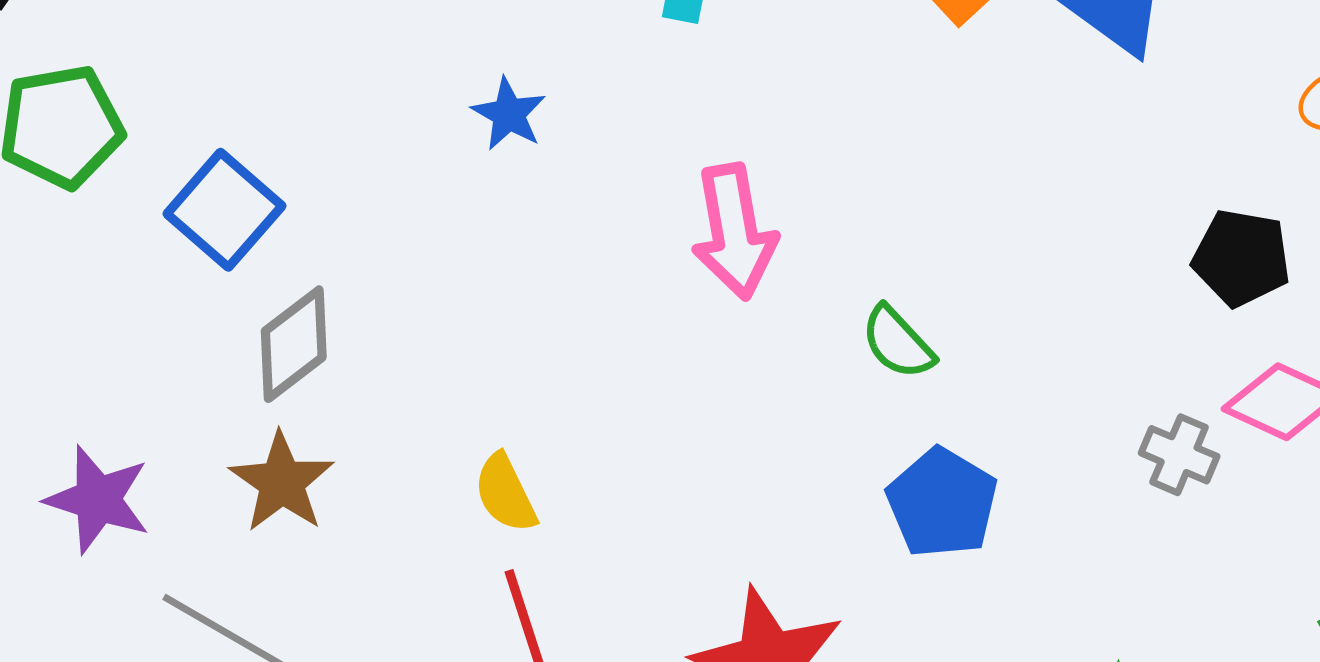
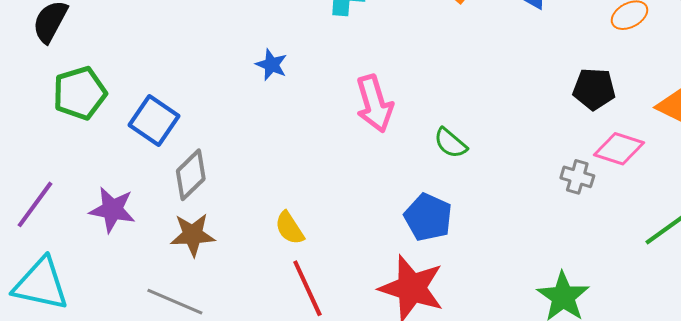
brown star: (282, 482) -> (193, 235), turned -30
purple star: (98, 499) -> (112, 210), moved
blue pentagon: (942, 503) -> (428, 217), moved

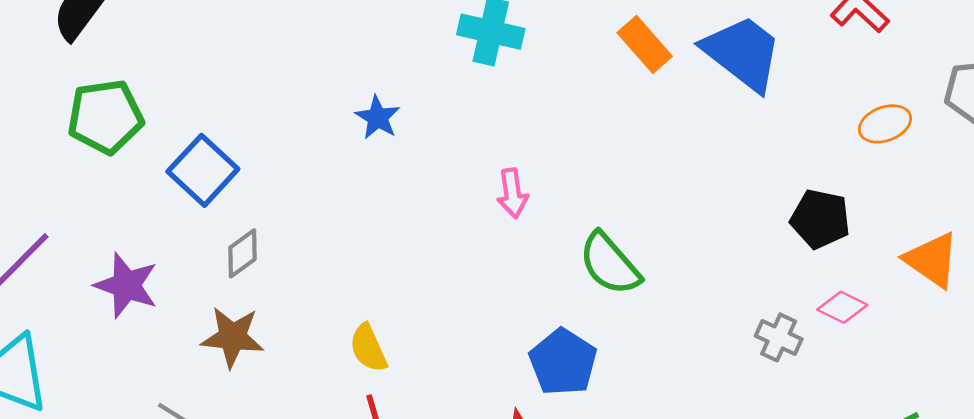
pink arrow: (374, 104) -> (512, 193), size x0.6
green semicircle: (451, 143) -> (610, 264), size x1.4
pink diamond: (619, 149) -> (842, 307), size x0.7
gray diamond: (191, 175) -> (242, 253), size x0.7

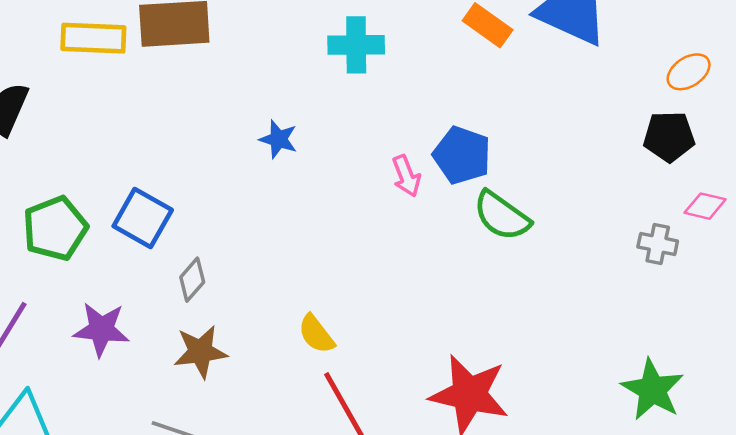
green pentagon: (105, 117) -> (55, 228), moved
orange ellipse: (885, 124) -> (689, 72), moved
blue pentagon: (563, 362) -> (462, 155), moved

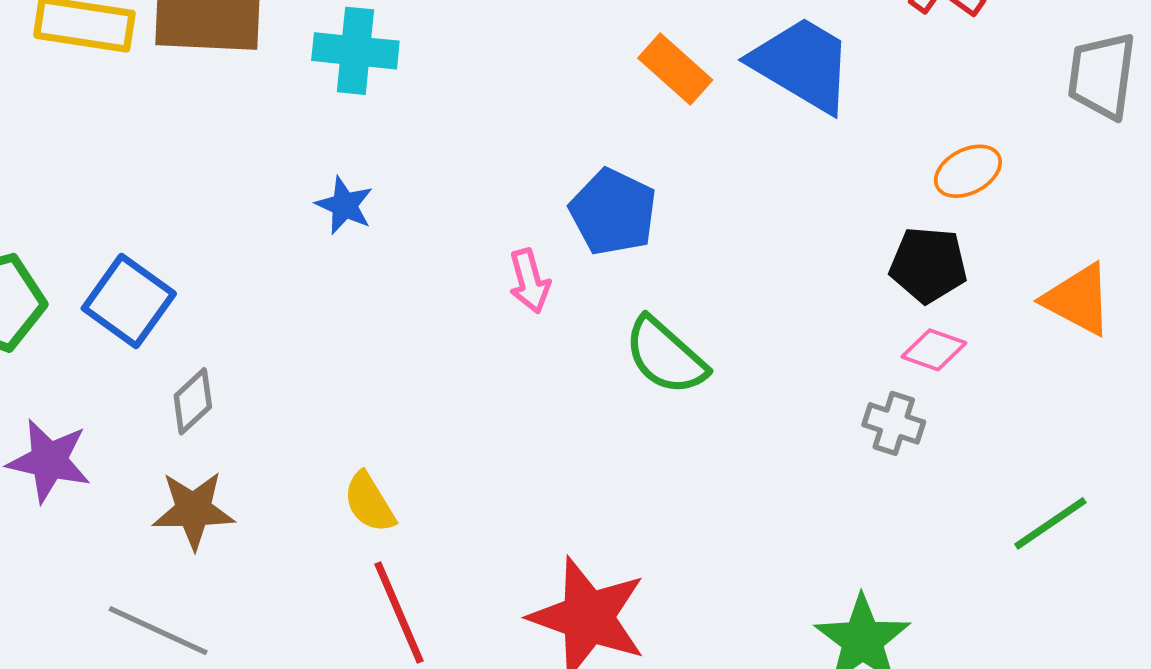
cyan cross: (356, 45) -> (355, 51), moved
blue pentagon: (462, 155) -> (613, 212), moved
pink diamond: (705, 206) -> (934, 350), moved

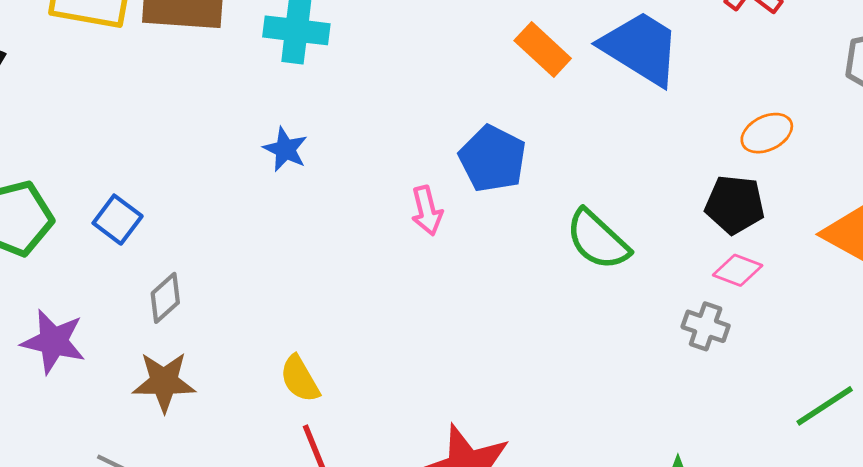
blue square: (129, 301) -> (118, 220), size x0.7
green semicircle: (665, 356) -> (598, 240), moved

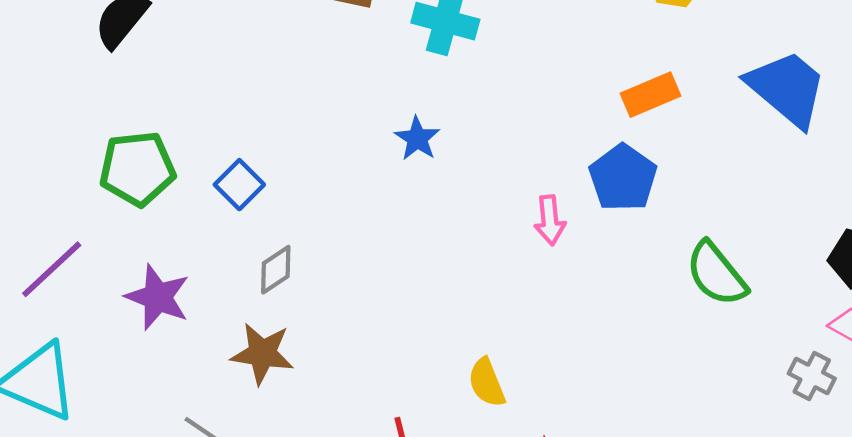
orange rectangle: (543, 50) -> (650, 95), moved, turned -74
yellow semicircle: (300, 379) -> (487, 383), moved

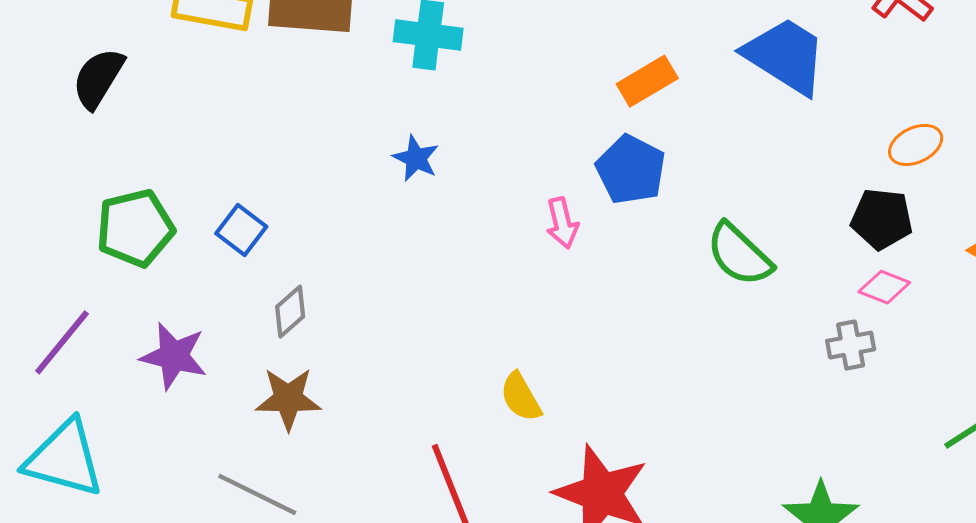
gray cross: (812, 376) -> (851, 345), turned -30

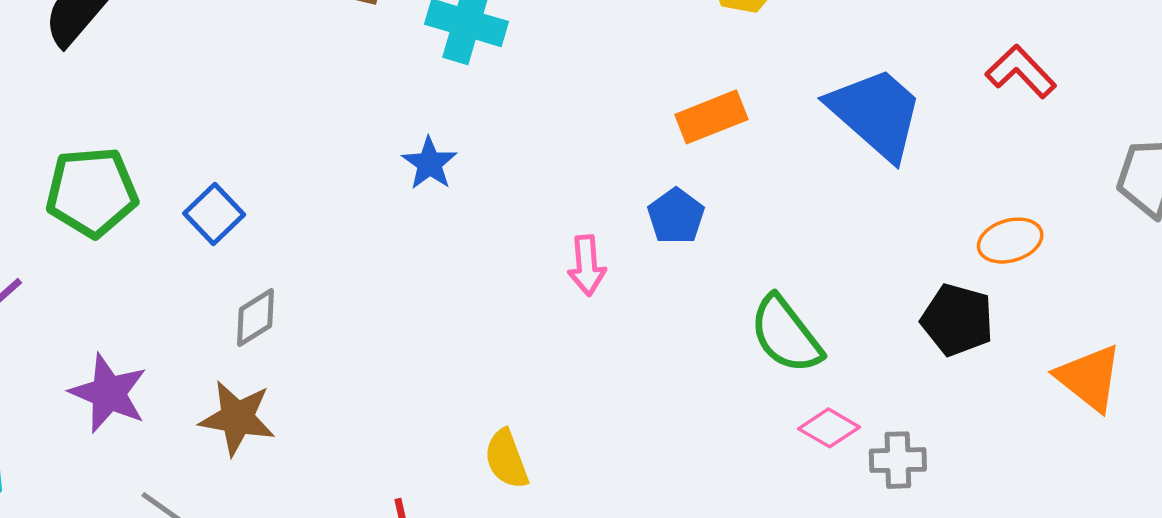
blue pentagon: (631, 170) -> (676, 216), size x0.7
pink diamond: (884, 287) -> (829, 428), moved
purple star: (174, 356) -> (108, 393), moved

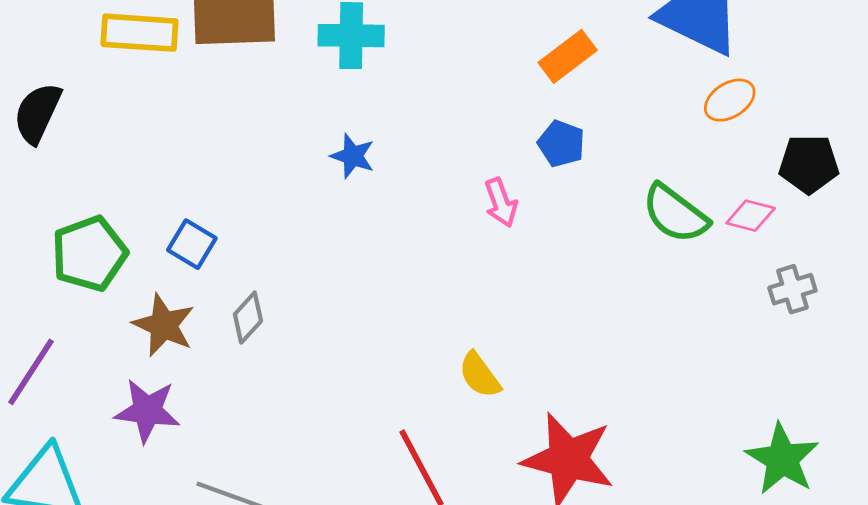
orange ellipse: (1010, 241) -> (730, 100), moved
brown star: (237, 418) -> (164, 325), moved, turned 30
pink diamond: (829, 428) -> (751, 216), moved

